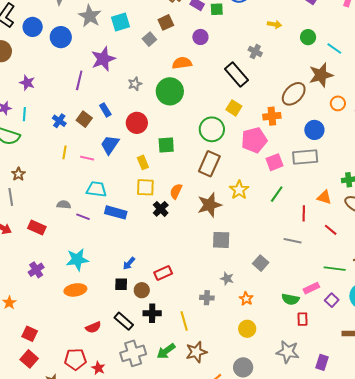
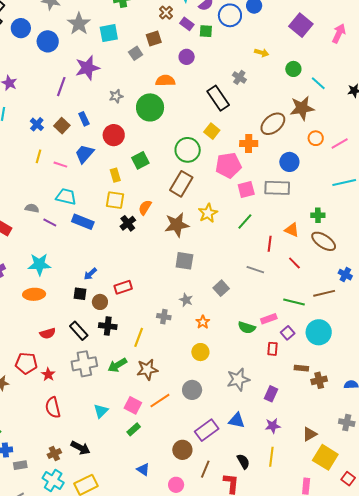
green square: (166, 145) -> (140, 160), turned -30
red rectangle: (302, 319) -> (272, 349), moved
yellow line: (184, 321) -> (139, 337), turned 30
gray star: (288, 352) -> (238, 379), turned -30

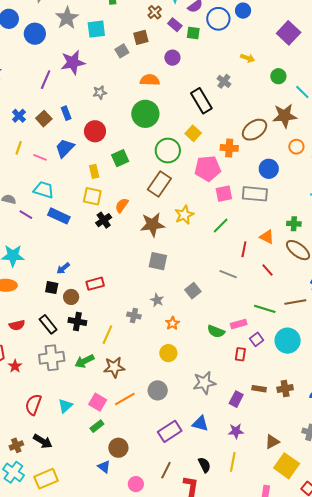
green circle: (150, 107) -> (145, 114), moved
brown rectangle: (301, 368) -> (259, 389), moved
red semicircle: (53, 407) -> (33, 405), moved, turned 30
brown circle: (182, 450) -> (118, 448), moved

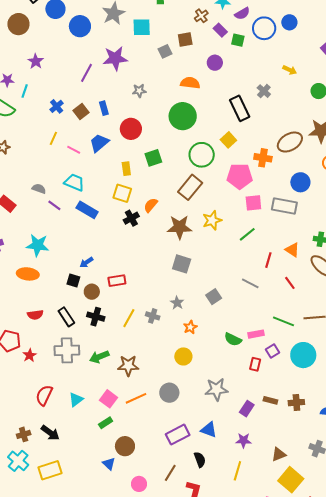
yellow line: (107, 335) -> (129, 318), moved
black semicircle: (204, 465) -> (200, 460), moved

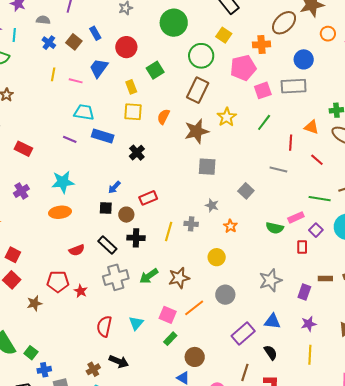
gray semicircle: (39, 189) -> (43, 20), moved
black cross: (131, 218) -> (137, 153), moved
yellow circle: (183, 356) -> (217, 257), moved

